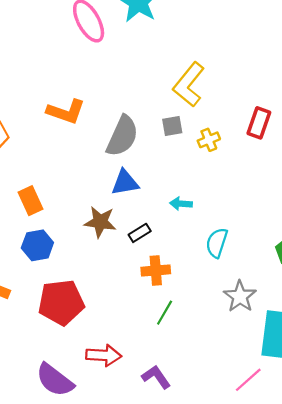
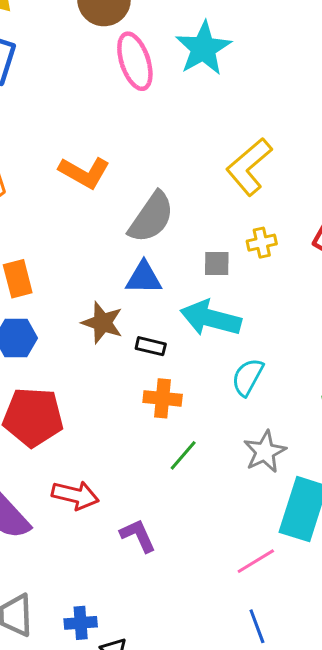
gray square: (172, 126) -> (217, 264), moved
cyan arrow: (181, 204) -> (211, 318), size x2.0
black rectangle: (140, 233) -> (151, 346), turned 35
green line: (165, 313) -> (183, 455), moved

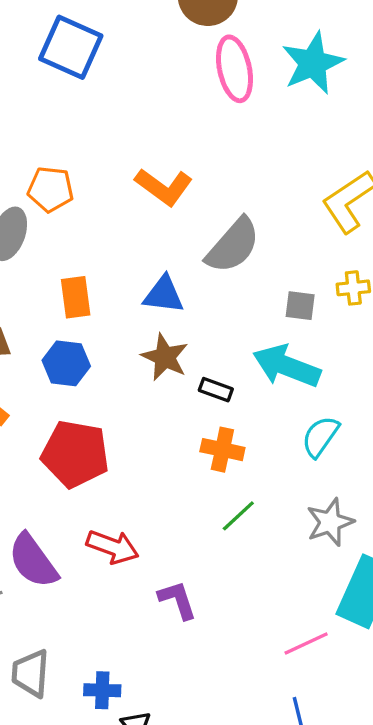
blue triangle: (144, 278) -> (164, 295), moved

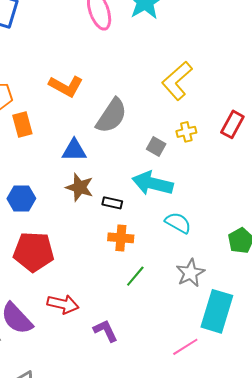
orange rectangle: (76, 297) -> (22, 125), moved
gray square: (300, 306) -> (156, 146), turned 30
cyan semicircle: (320, 437) -> (178, 223), turned 92

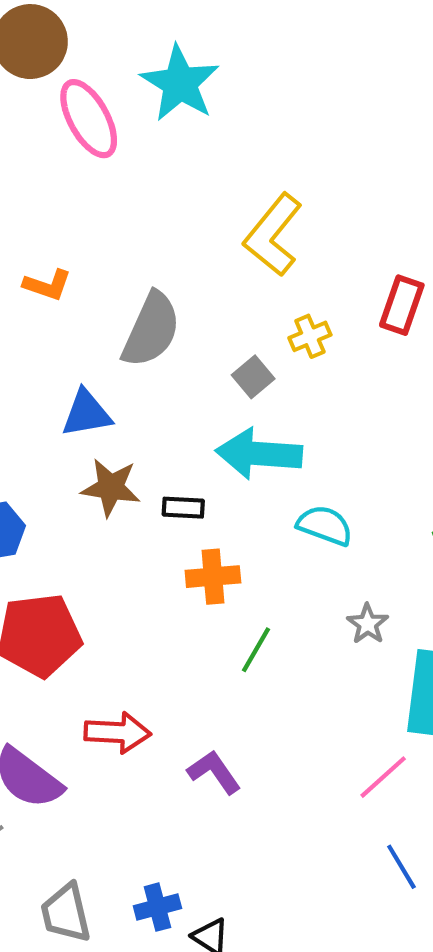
orange L-shape: (66, 86) -> (47, 285), size x0.7
gray square: (156, 146) -> (253, 377), turned 30
gray star: (190, 273) -> (368, 624), size x0.7

